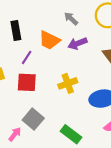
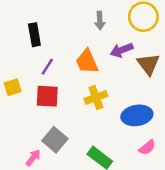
gray arrow: (71, 19) -> (100, 21), turned -136
orange trapezoid: (49, 40) -> (87, 62), moved, turned 40
purple arrow: (77, 43) -> (122, 50), moved

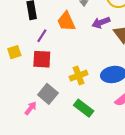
orange trapezoid: (87, 62) -> (66, 21), moved
yellow cross: (96, 97) -> (79, 76), moved

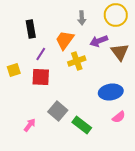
orange trapezoid: (66, 21) -> (65, 40), turned 60
yellow cross: (79, 76) -> (77, 61), moved
gray square: (48, 94) -> (58, 111), moved

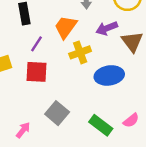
blue ellipse: (111, 92) -> (109, 75), moved
green rectangle: (82, 125) -> (101, 125), moved

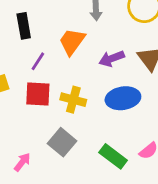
purple arrow: (107, 28) -> (112, 59), moved
yellow cross: (80, 52) -> (73, 100), moved, turned 35

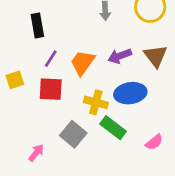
orange trapezoid: (72, 41) -> (83, 63), moved
yellow cross: (73, 100) -> (96, 102), moved
green rectangle: (113, 156) -> (113, 128), moved

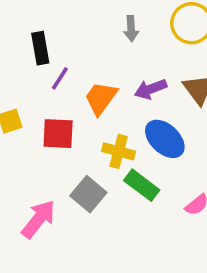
purple line: (51, 59) -> (60, 78), moved
blue ellipse: (130, 93) -> (165, 139), turned 52
pink arrow: (36, 153) -> (38, 219), size x1.6

